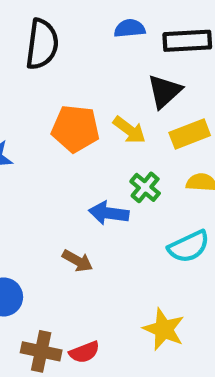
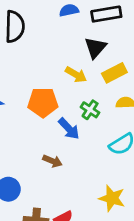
orange pentagon: (75, 129) -> (43, 102), moved
blue arrow: (109, 213) -> (69, 129), turned -135

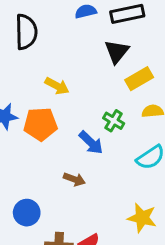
yellow arrow: (76, 75) -> (57, 86), moved
orange pentagon: (43, 102) -> (40, 124), moved

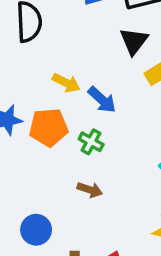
green cross: (114, 121) -> (91, 142), moved
blue arrow: (91, 143) -> (102, 100), moved

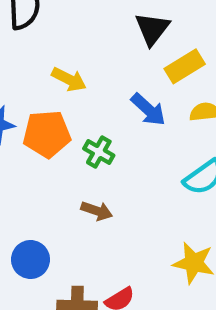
blue arrow: (102, 100) -> (148, 110), moved

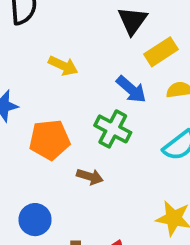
orange pentagon: (47, 134) -> (50, 140), moved
green cross: (99, 152) -> (113, 129), moved, size x1.4

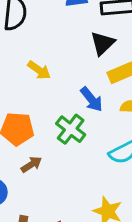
brown arrow: (90, 177) -> (31, 164), moved, turned -60

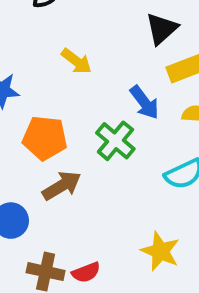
brown arrow: (31, 164) -> (62, 186), size x1.4

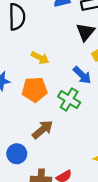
orange pentagon: (45, 138) -> (35, 90), moved

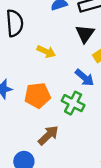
yellow arrow: (40, 58) -> (46, 51), moved

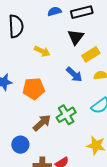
green cross: (73, 103) -> (66, 115), moved, turned 30

